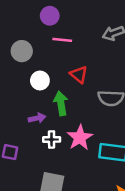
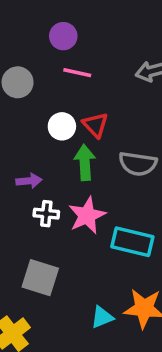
white circle: (40, 81) -> (62, 126), moved
green arrow: (61, 103) -> (85, 162), moved

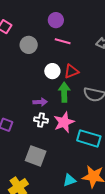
red triangle: (95, 125) -> (71, 71), turned 49
purple arrow: (29, 181) -> (40, 102), moved

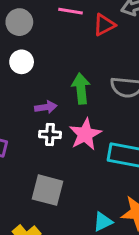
white circle: (52, 71) -> (22, 62), moved
red triangle: (71, 71) -> (104, 25), moved

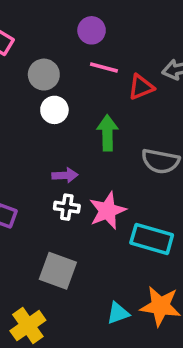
white circle: (22, 62) -> (54, 110), moved
green arrow: (81, 89) -> (107, 133), moved

